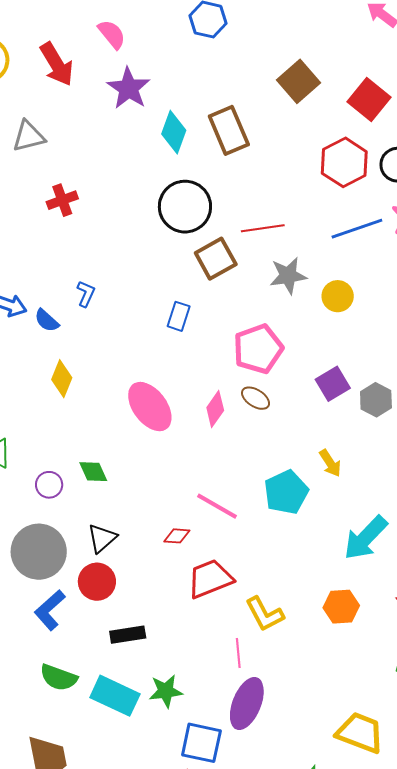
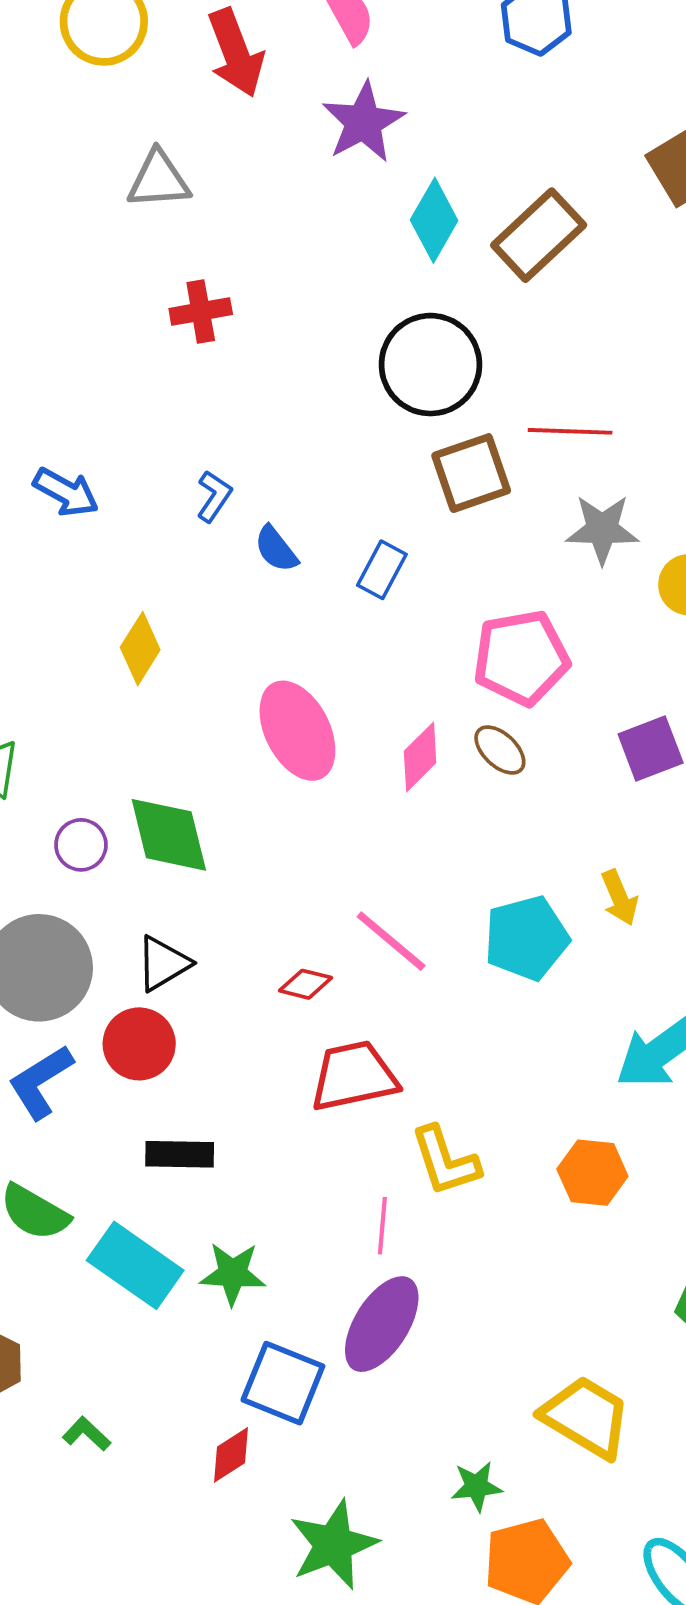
brown rectangle: (229, 130) -> (539, 235), turned 60
blue semicircle: (47, 321) -> (276, 549), moved
green diamond: (93, 472) -> (169, 835), size x1.6

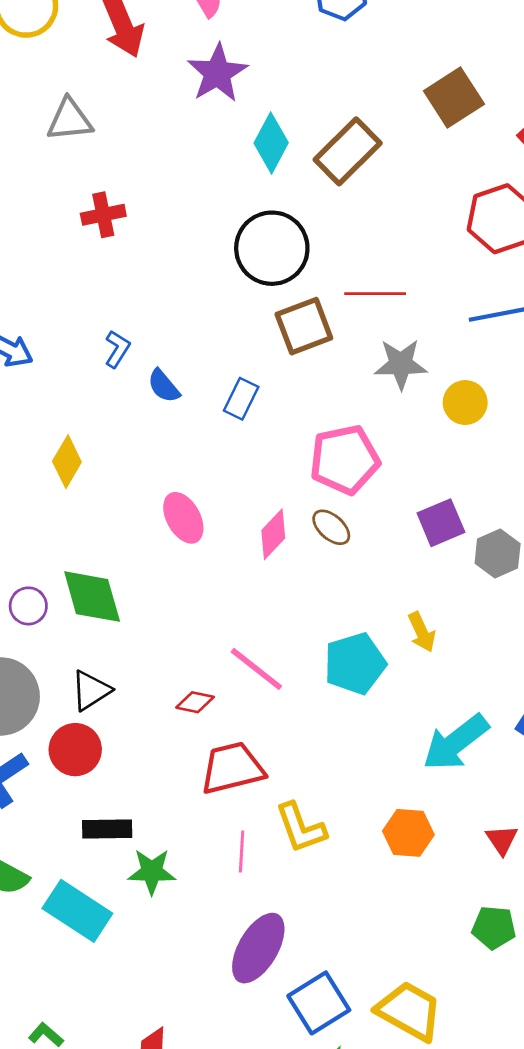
pink ellipse: (297, 731) -> (183, 518), size x0.7
pink line: (382, 1226) -> (242, 851), moved
green star: (233, 1274) -> (152, 872), moved
blue square: (283, 1383) -> (319, 1003), moved, turned 38

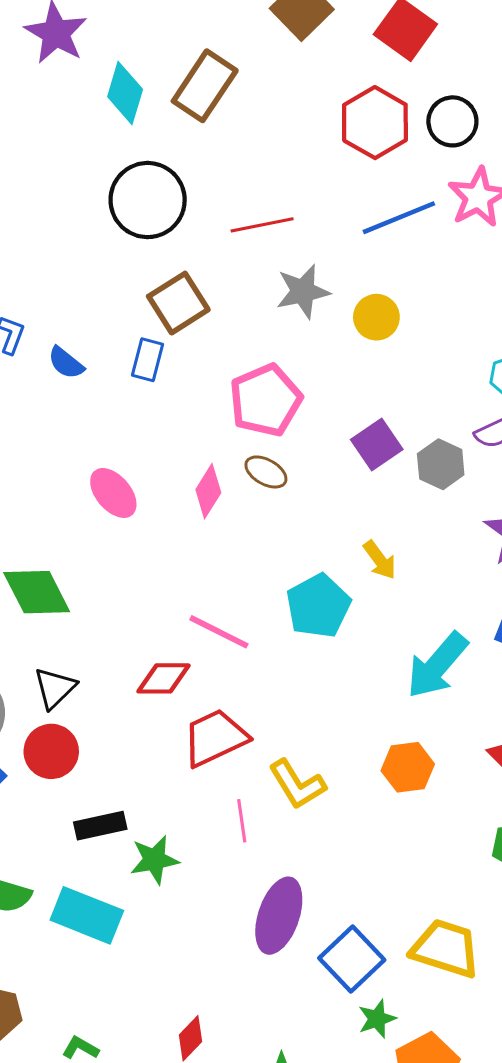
brown square: (304, 326) -> (178, 303), moved
red diamond: (195, 702) -> (163, 678), size x1.4

